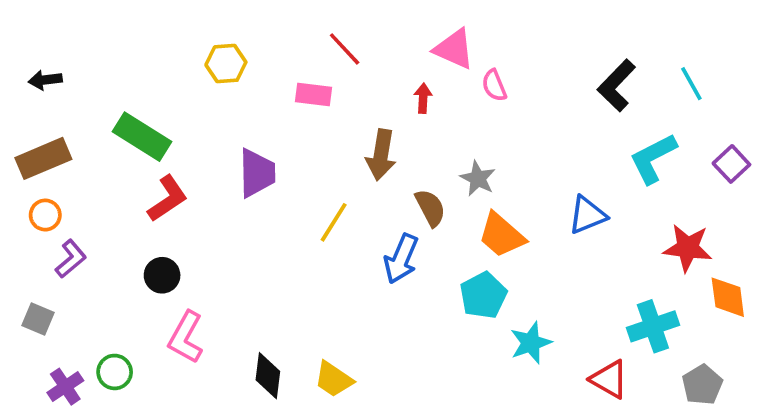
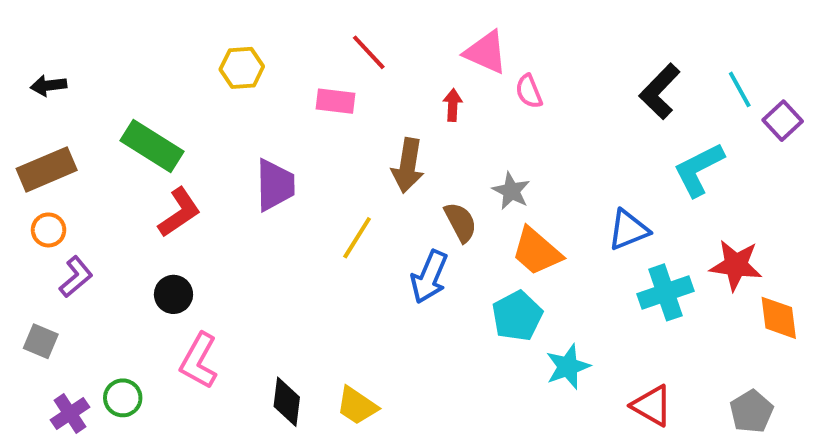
purple square: (731, 164) -> (783, 121), moved
cyan cross: (653, 326) -> (666, 292), moved

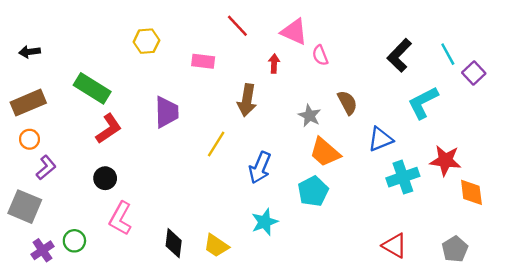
red line: (369, 52) -> (237, 26), moved
brown semicircle: (461, 222) -> (347, 103), moved
gray square: (41, 341) -> (25, 207), size x1.6
cyan star: (568, 367) -> (265, 222), moved

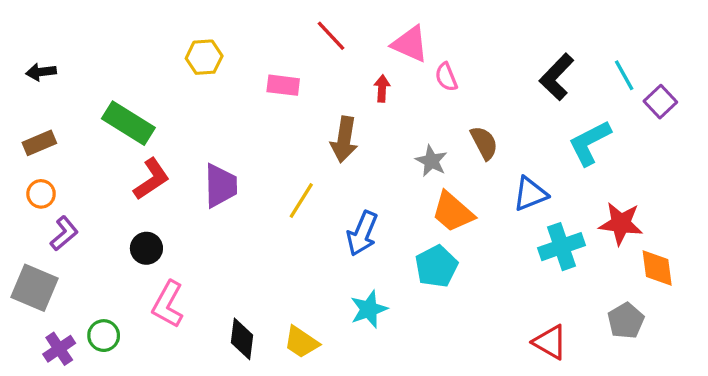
brown rectangle: (28, 103) -> (39, 143), size x0.7
purple trapezoid: (167, 112) -> (221, 186), moved
gray pentagon: (455, 249) -> (626, 321), moved

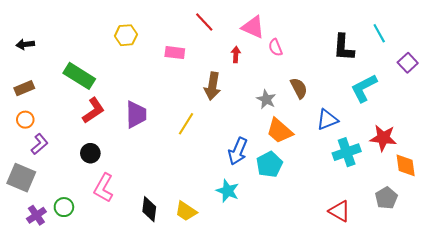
cyan line: (624, 75) -> (379, 33), moved
black L-shape: (557, 77) -> (344, 47), turned -40
blue arrow: (362, 233) -> (238, 151), moved
cyan star: (369, 309) -> (228, 191), turned -30

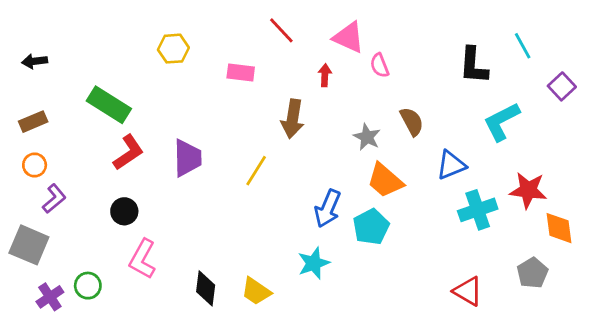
cyan star: (228, 191) -> (314, 263), turned 30

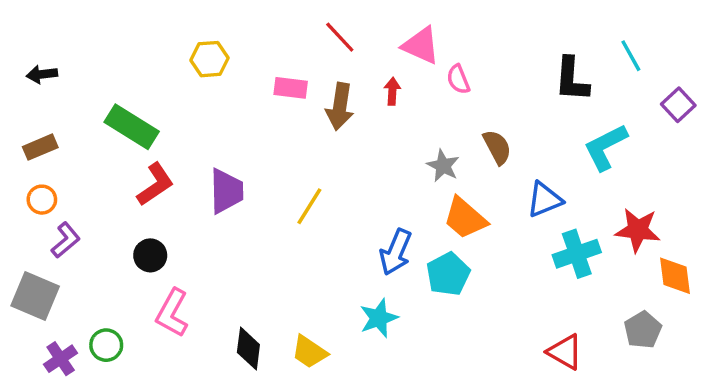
brown arrow: (293, 119) -> (340, 106), moved

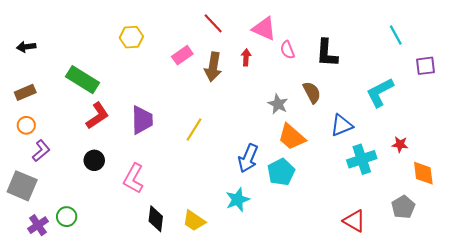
black L-shape: (572, 79) -> (327, 53), moved
pink rectangle: (291, 88) -> (182, 55), turned -42
purple square: (678, 105) -> (425, 66), turned 36
red star: (638, 230) -> (400, 144), size x0.6
pink L-shape: (172, 313) -> (133, 178), moved

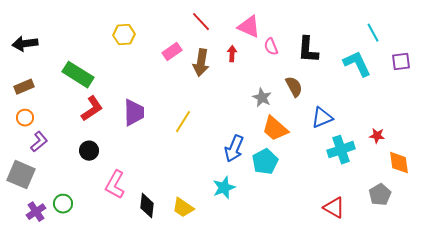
black arrow: (26, 47) -> (25, 44), size x1.4
cyan L-shape: (380, 92) -> (357, 64), moved, turned 92
pink L-shape: (133, 178) -> (115, 185), moved

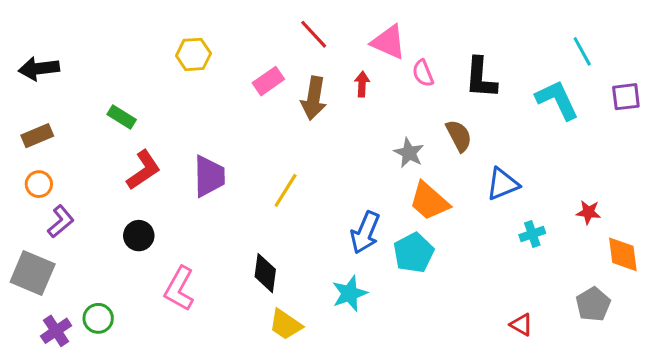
green rectangle: (78, 75) -> (122, 117), size x0.6
cyan cross: (341, 150) -> (532, 234), size x0.6
black diamond: (147, 206) -> (265, 273), moved
red triangle: (334, 208) -> (521, 325), size x0.7

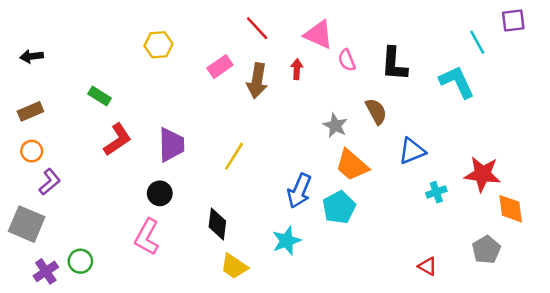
black arrow: (39, 69) -> (32, 56), size x0.7
purple square: (626, 97) -> (513, 20), moved
red star: (588, 212) -> (482, 174), size x1.8
black circle: (139, 236) -> (160, 193), moved

